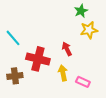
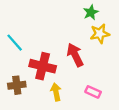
red arrow: (67, 49) -> (75, 55), size x1.5
yellow arrow: (63, 73) -> (56, 92), moved

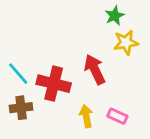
cyan line: (15, 43) -> (18, 74), moved
yellow arrow: (56, 92) -> (86, 116), moved

